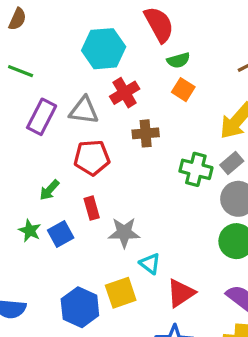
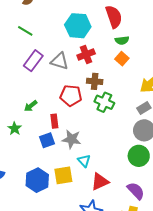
red pentagon: (92, 158) -> (71, 96), moved
green cross: (196, 169) -> (104, 102), moved
blue square: (61, 234) -> (47, 140), moved

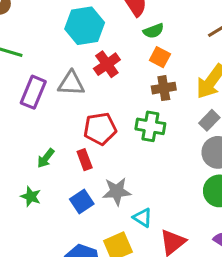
brown cross: (95, 81) -> (164, 88), moved
red rectangle: (54, 121) -> (85, 160), moved

